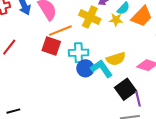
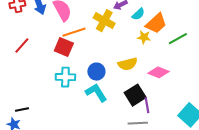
yellow star: (116, 20) -> (144, 37), moved
cyan cross: (79, 53) -> (65, 77), moved
cyan L-shape: (101, 69) -> (96, 93), moved

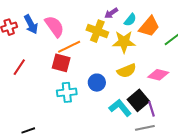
yellow star: (144, 37) -> (124, 42), moved, size x1.6
cyan L-shape: (96, 93) -> (120, 108), moved

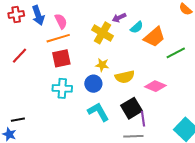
pink semicircle: (54, 26) -> (61, 21), size x0.7
yellow star: (124, 42) -> (102, 65), moved, size x0.6
orange line: (69, 47) -> (58, 38), moved
red square: (61, 63) -> (61, 58), turned -36
cyan L-shape: (120, 108) -> (98, 112), moved

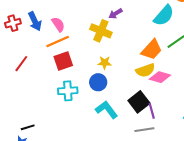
cyan semicircle: (137, 27) -> (164, 16), moved, size x1.6
orange trapezoid: (154, 37) -> (152, 50), moved
yellow semicircle: (125, 77) -> (145, 70), moved

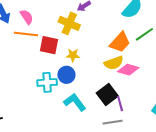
orange line: (58, 41) -> (26, 34), turned 30
red square: (63, 61) -> (49, 45), moved, turned 30
cyan cross: (68, 91) -> (47, 82), moved

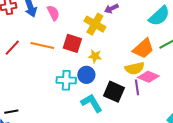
orange line: (26, 34) -> (42, 46), moved
black square: (107, 95) -> (114, 92), moved, turned -35
purple line: (120, 104) -> (137, 87), moved

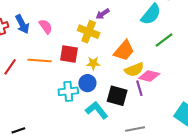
orange trapezoid: (143, 49) -> (124, 51), moved

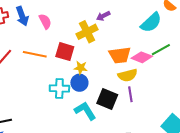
yellow cross: (89, 32) -> (87, 32), turned 35
orange trapezoid: (124, 51) -> (120, 55), turned 35
yellow star: (93, 63) -> (81, 68), moved
pink diamond: (149, 76) -> (142, 57), moved

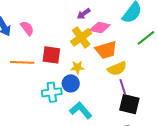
yellow cross: (87, 32) -> (81, 37), moved
pink diamond: (142, 57) -> (100, 28), moved
yellow star: (81, 68) -> (77, 67), moved
black square: (107, 99) -> (129, 104), moved

